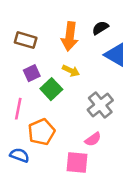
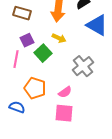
pink line: (18, 109) -> (16, 59), moved
orange pentagon: (42, 132) -> (35, 88), turned -30
pink semicircle: (93, 139) -> (65, 92), moved

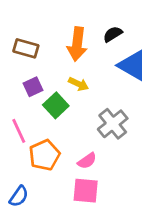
pink line: (16, 59) -> (19, 131), moved, turned -36
orange pentagon: (35, 88) -> (44, 155), turned 30
blue semicircle: (17, 107) -> (19, 196), moved, turned 105

